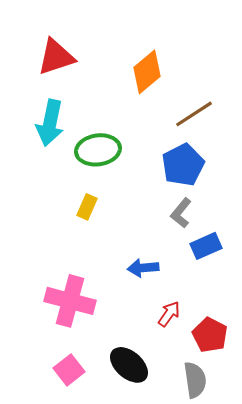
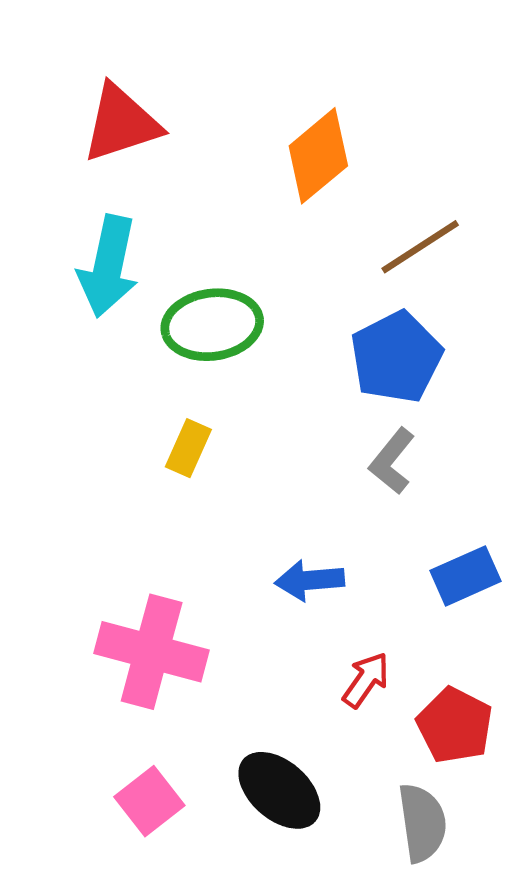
blue rectangle: (206, 246) -> (466, 576), moved

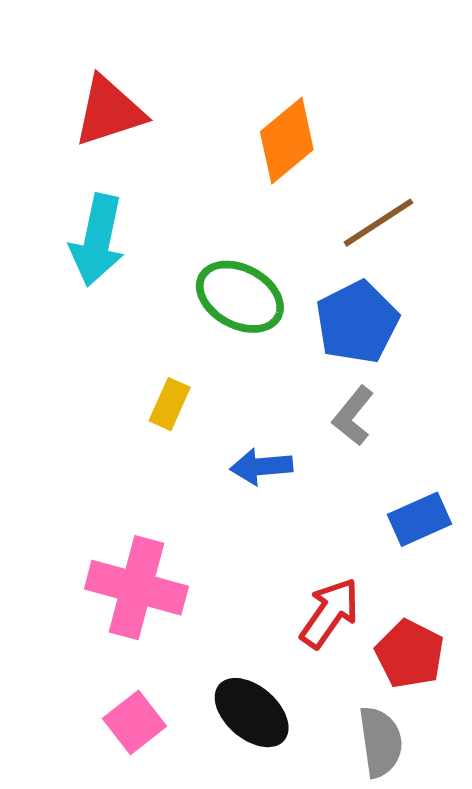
green ellipse: (212, 325) -> (240, 297), moved, turned 36
blue arrow: (310, 580) -> (261, 467), moved
red arrow: (366, 680) -> (330, 613), size x1.4

